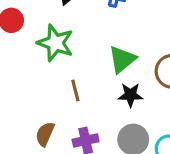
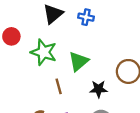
green triangle: (122, 59) -> (79, 61), moved

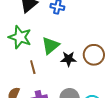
black star: (99, 89) -> (68, 59), moved

